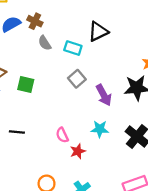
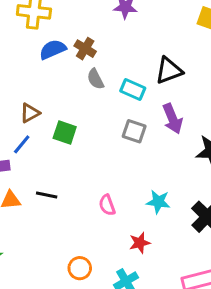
gray square: (77, 79) -> (134, 131), turned -36
purple arrow: (104, 95) -> (173, 119), moved
red star: (78, 151) -> (140, 243), moved

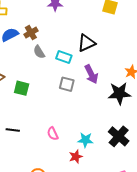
brown cross: (85, 49) -> (31, 33), turned 32
cyan star: (158, 202) -> (85, 140), moved

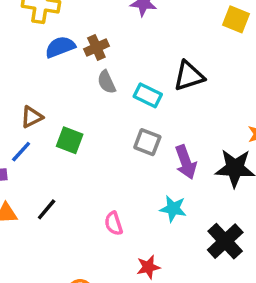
purple arrow: (91, 74) -> (186, 162), moved
black line: (13, 130) -> (47, 209), turned -64
cyan star: (85, 140) -> (173, 209), moved

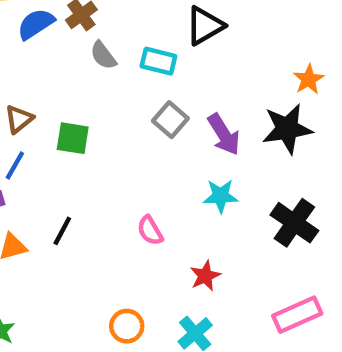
gray square: (147, 142) -> (170, 120), turned 32

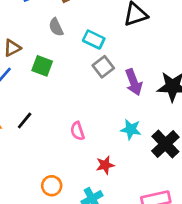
gray semicircle: (103, 55) -> (56, 27), moved
cyan rectangle: (158, 61) -> (94, 39), moved
cyan star: (221, 196) -> (131, 129), moved

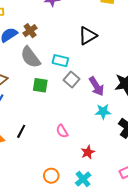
gray semicircle: (56, 27) -> (30, 57), size x1.6
green square: (42, 66) -> (40, 85), moved
cyan star: (131, 129) -> (103, 112), moved

